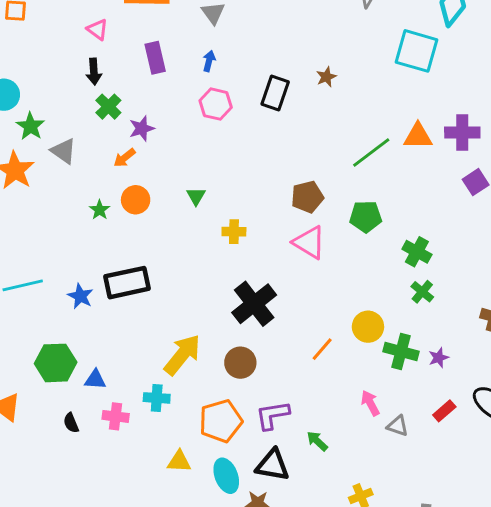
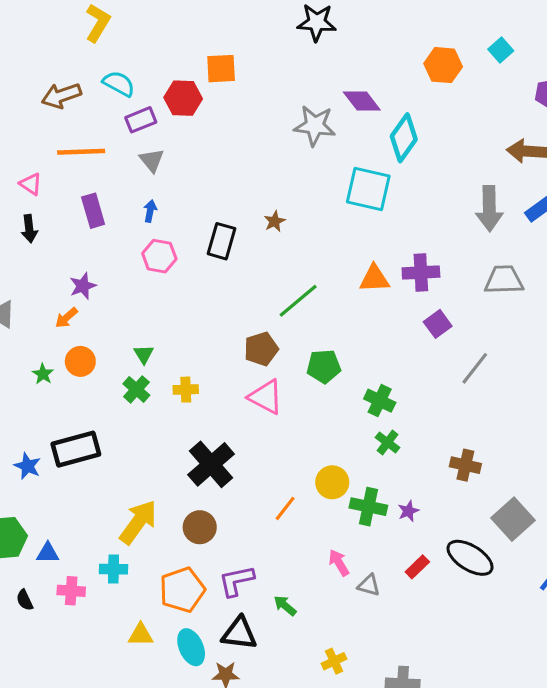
green cross: (108, 107) -> (136, 389), moved
green line: (371, 153) -> (298, 301), moved

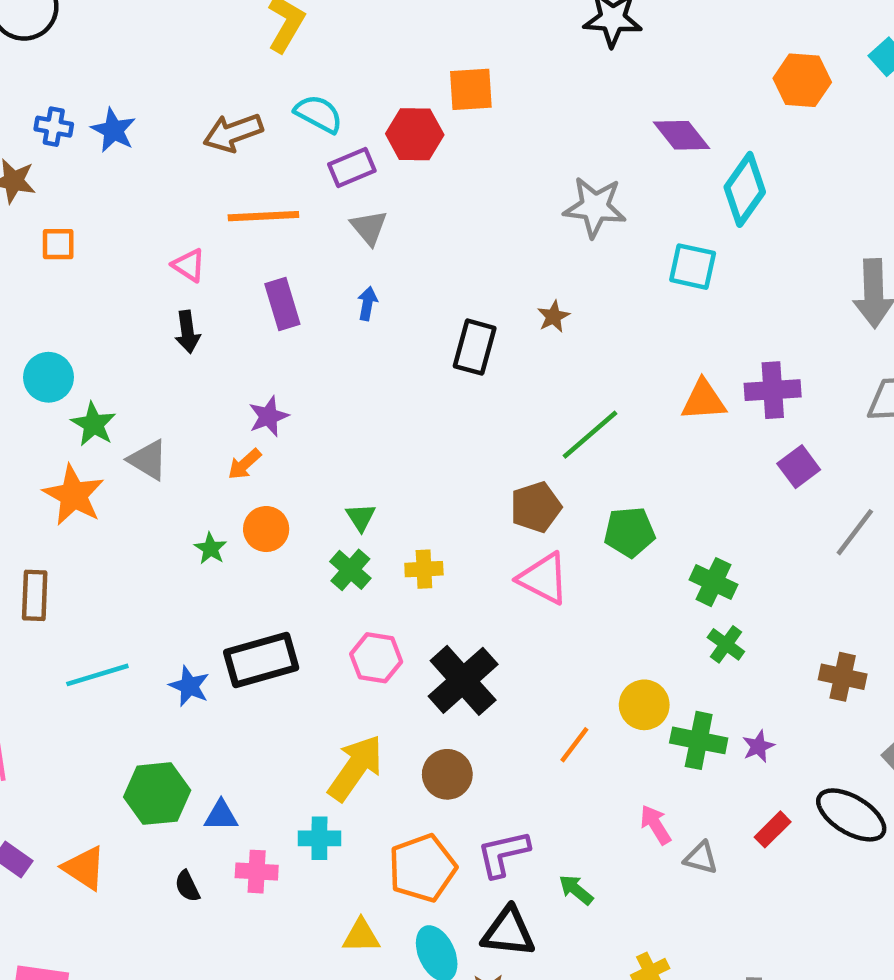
gray star: (315, 126) -> (595, 207), moved
cyan square: (368, 189) -> (693, 267), size x0.7
pink hexagon: (159, 256) -> (376, 658), moved

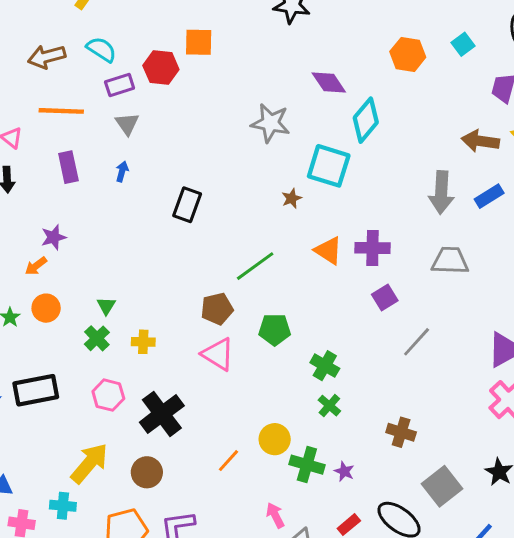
cyan square: (693, 267) -> (329, 166), size x1.4
brown star: (553, 317) -> (292, 198), moved
orange triangle: (704, 400) -> (328, 251), turned 32
purple star: (758, 746) -> (344, 471), turned -30

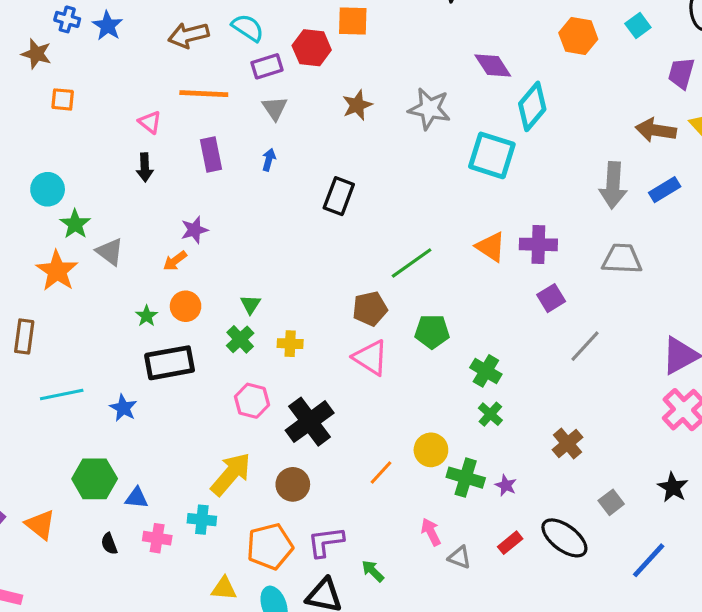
brown star: (292, 198) -> (357, 105), moved, size x1.4
black rectangle: (36, 390) -> (170, 363), moved
brown cross: (401, 432) -> (567, 444), turned 32
gray square: (442, 486) -> (611, 502), size x0.6

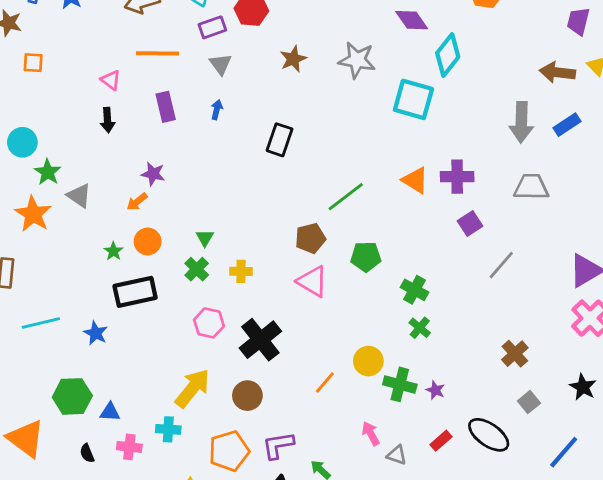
purple star: (194, 230) -> (153, 174), turned 30
brown cross: (567, 444) -> (515, 354), moved
orange triangle: (40, 525) -> (26, 438), size x1.4

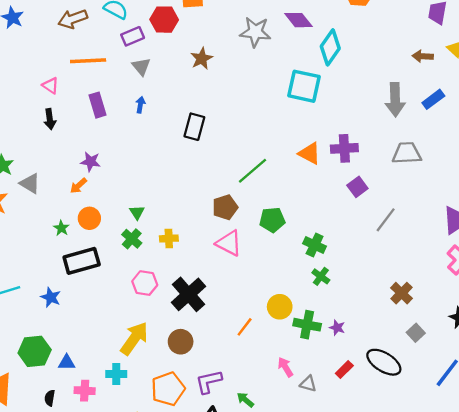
gray star: (357, 60) -> (255, 32), moved
brown arrow: (557, 72) -> (423, 56), size x0.7
black semicircle: (87, 453) -> (50, 398), turned 35

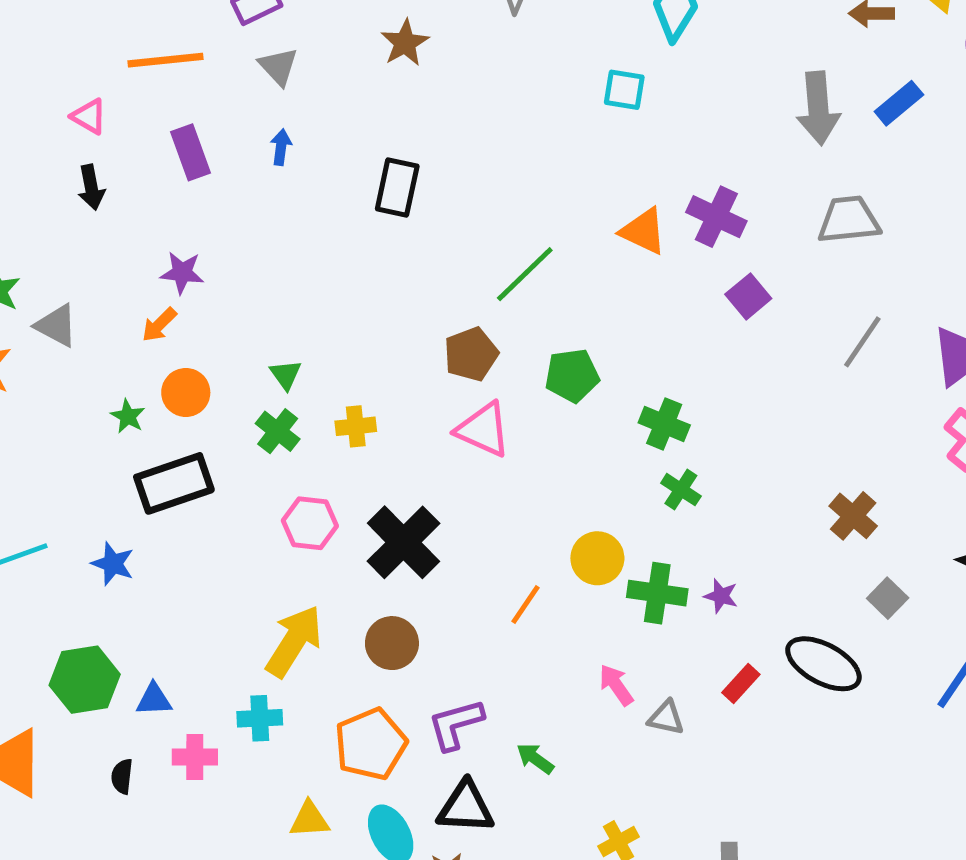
cyan square: (304, 86) -> (624, 90), size x0.6
purple cross: (344, 148) -> (716, 217), turned 32
gray line: (386, 220) -> (862, 342), moved

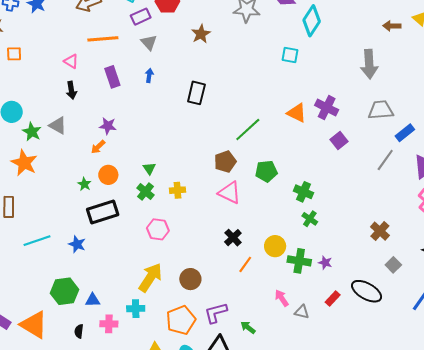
blue rectangle: (899, 103) -> (405, 133), moved
gray triangle: (56, 326) -> (58, 125), moved
black cross: (403, 542) -> (233, 238), moved, size x0.6

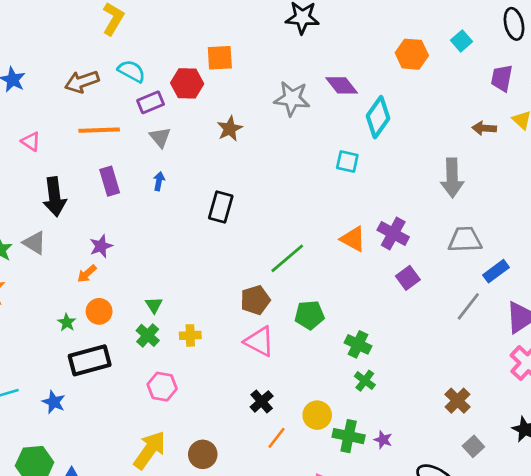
pink triangle: (71, 61) -> (31, 141), moved
black arrow: (71, 90) -> (54, 197), size x1.6
purple star: (108, 126) -> (101, 246), turned -30

